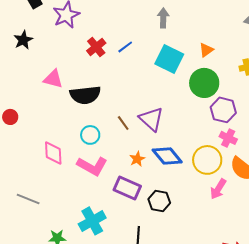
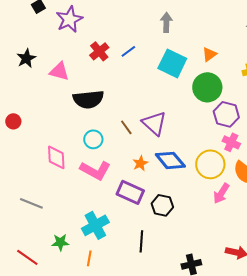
black star: (23, 40) -> (26, 58), moved
pink triangle: (53, 79) -> (59, 71), moved

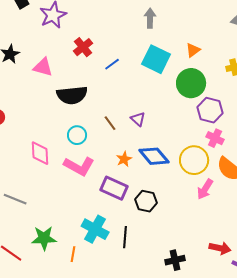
blue line: (128, 51) -> (112, 64), moved
purple triangle: (154, 123) -> (138, 119), size x0.6
cyan cross: (95, 225) -> (95, 229), moved, turned -32
green star: (60, 242) -> (44, 238), size x1.4

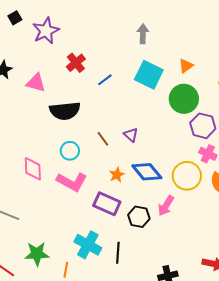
pink arrow: (205, 189) -> (166, 206), moved

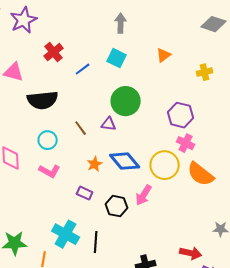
cyan square: (149, 75) -> (117, 58), moved, size x0.7
green circle: (184, 99) -> (126, 101), moved
purple triangle: (131, 135) -> (109, 124), turned -35
pink L-shape: (72, 182) -> (50, 171), size x0.7
purple rectangle: (107, 204) -> (85, 193), size x0.6

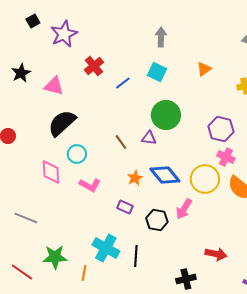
black semicircle: (43, 100) -> (62, 123), moved, turned 144
cyan circle: (48, 140) -> (77, 154), moved
red arrow: (191, 253) -> (216, 254), moved

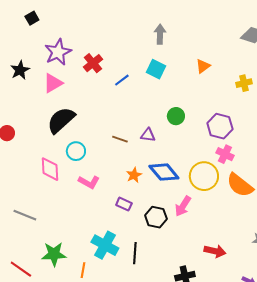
purple star: (64, 34) -> (58, 52), moved
pink triangle: (54, 86) -> (53, 83), turned -45
green circle: (166, 115) -> (176, 116), moved, size x0.6
brown line: (121, 142) -> (120, 139), turned -35

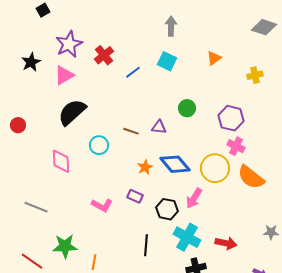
cyan circle: (76, 151) -> (99, 145), moved
pink L-shape: (89, 182) -> (102, 205), moved
cyan cross: (105, 245) -> (187, 237), moved

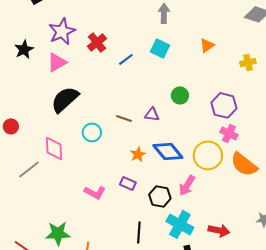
red circle: (18, 125) -> (11, 126), moved
gray line: (36, 207) -> (29, 169), moved, turned -60

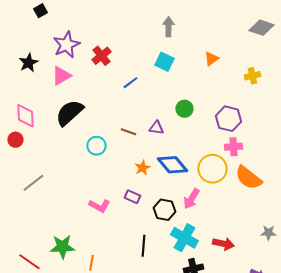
blue line: (126, 59) -> (130, 83), moved
pink cross: (229, 133) -> (233, 147), turned -30
pink diamond: (54, 148) -> (25, 116), moved

